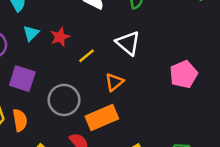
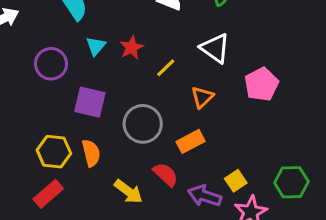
pink pentagon: (184, 74) -> (261, 84), moved
orange rectangle: (102, 117) -> (191, 141), size x0.7

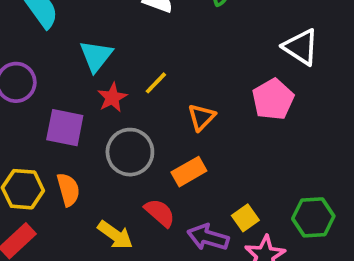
cyan triangle: (96, 46) -> (96, 56), moved, size x1.4
red star: (132, 48) -> (112, 97), moved
white triangle: (215, 48) -> (301, 47), moved

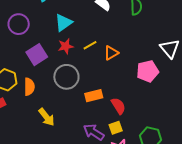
orange triangle: (201, 117) -> (111, 53), moved
purple square: (65, 128) -> (37, 55), turned 30
red semicircle: (160, 213) -> (118, 106), moved

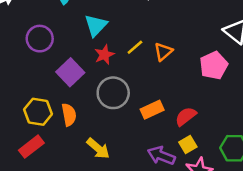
red semicircle: (118, 106) -> (186, 116), turned -84

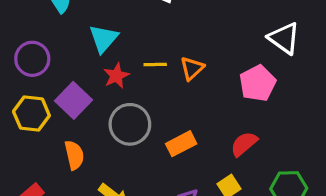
yellow line: (135, 47) -> (155, 64), turned 42
yellow hexagon: (38, 112) -> (31, 114), moved
red semicircle: (186, 116) -> (244, 144), moved

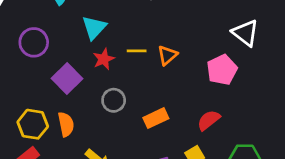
yellow hexagon: (31, 114) -> (33, 124), moved
gray circle: (130, 124) -> (114, 100), size x0.7

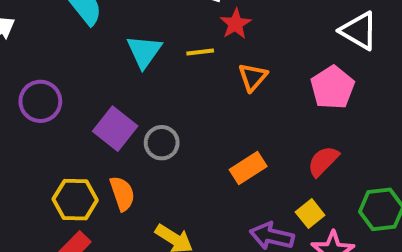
purple circle: (34, 42) -> (40, 101), moved
yellow line: (137, 51) -> (200, 52), moved
red star: (104, 59) -> (236, 24), moved
gray circle: (114, 100) -> (162, 143), moved

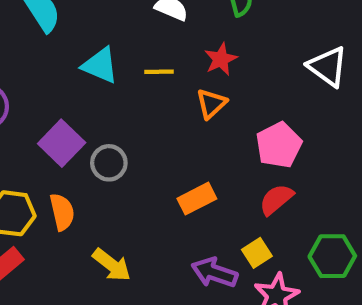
red star: (236, 24) -> (221, 59), moved
cyan triangle: (144, 52) -> (100, 65), turned -48
pink pentagon: (333, 87) -> (279, 145), moved

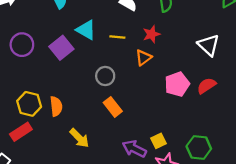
purple square: (62, 143) -> (61, 48), moved
gray circle: (109, 163) -> (105, 76), moved
orange rectangle: (197, 199) -> (113, 107), moved, turned 72
red semicircle: (276, 199) -> (206, 86), moved

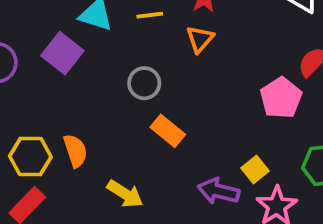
pink pentagon: (177, 84) -> (281, 98), moved

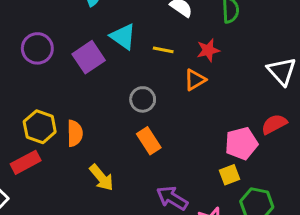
yellow square: (255, 169) -> (229, 175), moved

